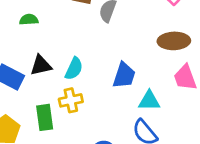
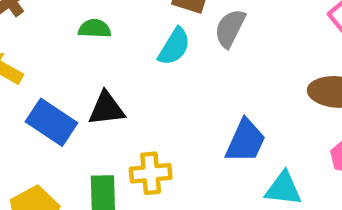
cyan semicircle: (74, 69) -> (174, 47), moved

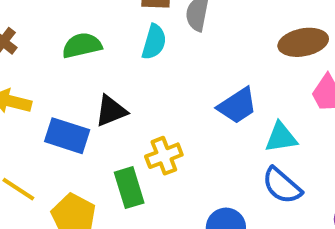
green semicircle: (95, 29) -> (82, 45), size x1.4
blue trapezoid: (245, 141) -> (237, 106), turned 48

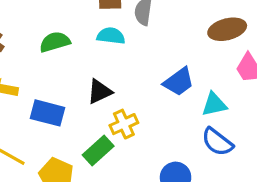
cyan semicircle: (154, 42) -> (111, 36), turned -96
black triangle: (111, 111) -> (99, 92), moved
green rectangle: (129, 188) -> (98, 151), turned 68

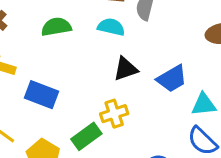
black triangle: (99, 92) -> (126, 69), moved

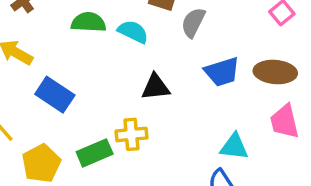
cyan semicircle: (111, 27) -> (133, 32), moved
blue trapezoid: (172, 79) -> (222, 72), moved

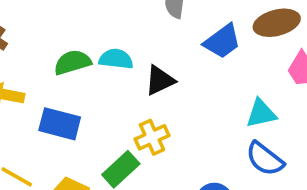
green semicircle: (88, 22) -> (73, 62), moved
cyan semicircle: (133, 32) -> (116, 59), moved

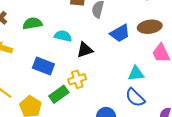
green semicircle: (73, 62) -> (32, 23), moved
blue rectangle: (60, 124) -> (43, 66), moved

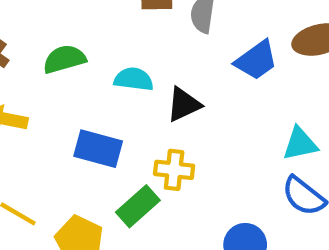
yellow cross: (77, 79) -> (174, 170), turned 30

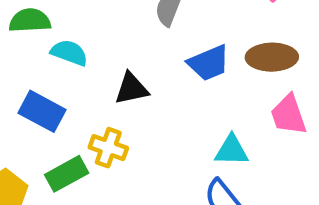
cyan semicircle: (134, 79) -> (69, 53), moved

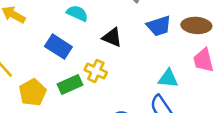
black triangle: (131, 89) -> (112, 37), turned 30

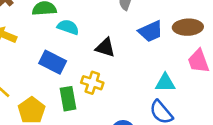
green rectangle: (70, 84) -> (68, 99), turned -70

